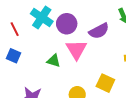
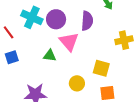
purple semicircle: (99, 31) -> (87, 21), turned -48
blue square: (13, 56) -> (12, 57), turned -32

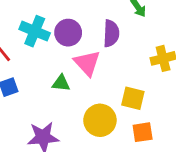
yellow circle: (77, 83) -> (100, 120), size x1.5

